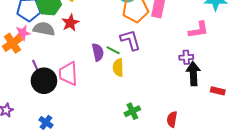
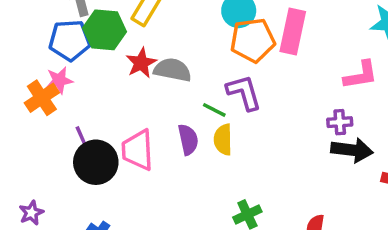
gray semicircle: (44, 29) -> (172, 70), moved
purple semicircle: (98, 52) -> (188, 140), moved
black arrow: (193, 74) -> (352, 150), turned 100

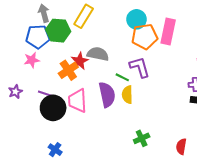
red star: (141, 63) -> (80, 61), moved
orange cross: (42, 98) -> (68, 70), moved
purple line: (82, 138) -> (45, 94), turned -48
purple semicircle: (188, 140) -> (107, 95), size x1.4
purple star: (31, 213) -> (15, 92), moved

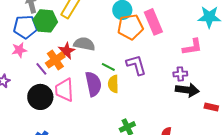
pink rectangle: (168, 32) -> (153, 22), turned -35
purple L-shape: (140, 67) -> (136, 65), moved
purple line: (45, 94) -> (41, 69), moved, turned 32

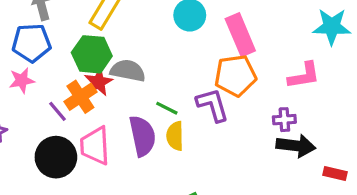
green hexagon: (45, 21) -> (92, 54), moved
orange pentagon: (130, 27) -> (235, 76), moved

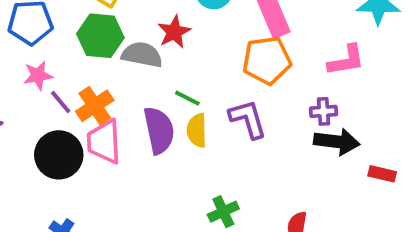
pink star: (22, 80) -> (38, 75), moved
red star: (98, 82) -> (174, 32), moved
orange cross: (80, 97) -> (95, 106), moved
purple L-shape: (213, 105) -> (248, 119), moved

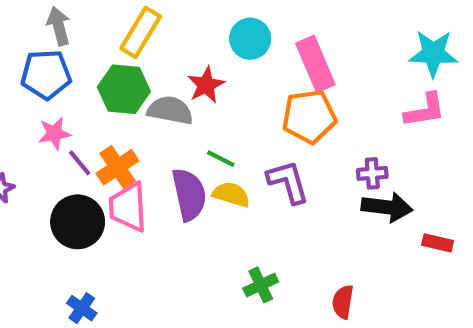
pink L-shape: (346, 60) -> (425, 110), moved
yellow semicircle: (197, 130) -> (231, 194), turned 108

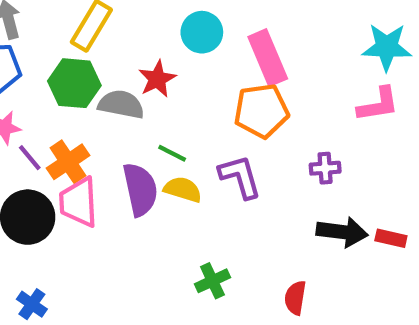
black arrow: (387, 207) -> (342, 232), moved

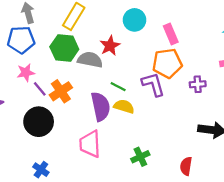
pink rectangle: (268, 58) -> (171, 34), size x0.7
purple cross: (325, 168) -> (198, 84), moved
purple L-shape: (240, 177) -> (153, 84), moved
pink trapezoid: (79, 202) -> (90, 144), moved

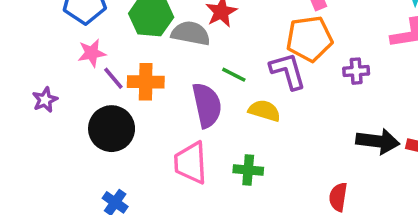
orange cross: (61, 91) -> (146, 82), turned 35
yellow semicircle: (124, 106) -> (264, 111), moved
green cross: (140, 157) -> (248, 170), moved, turned 30

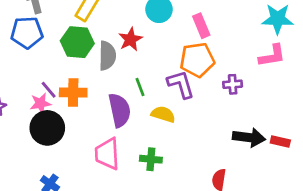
gray semicircle: (191, 33) -> (107, 56), turned 80
pink star: (92, 53) -> (40, 103), moved
green line: (234, 75) -> (140, 87), turned 42

